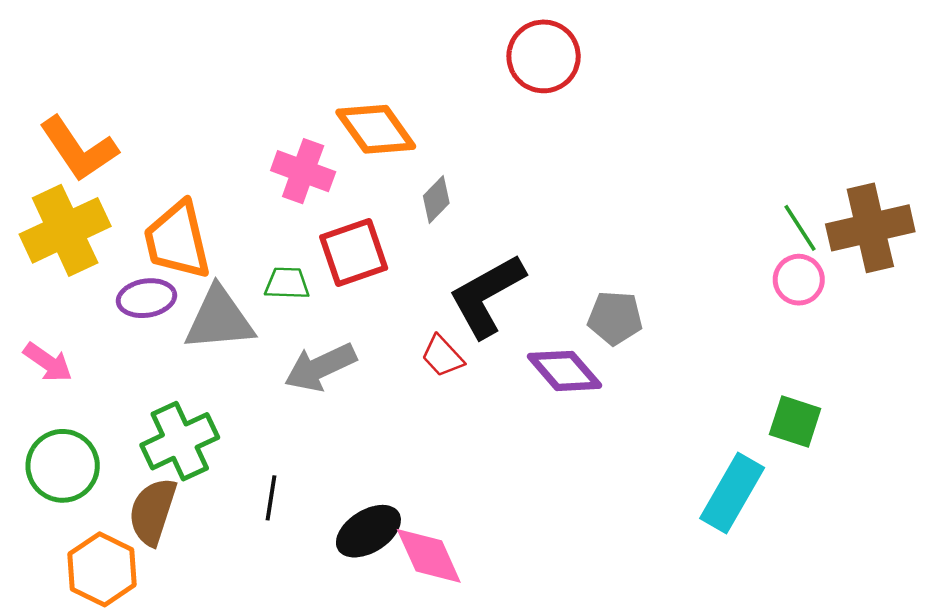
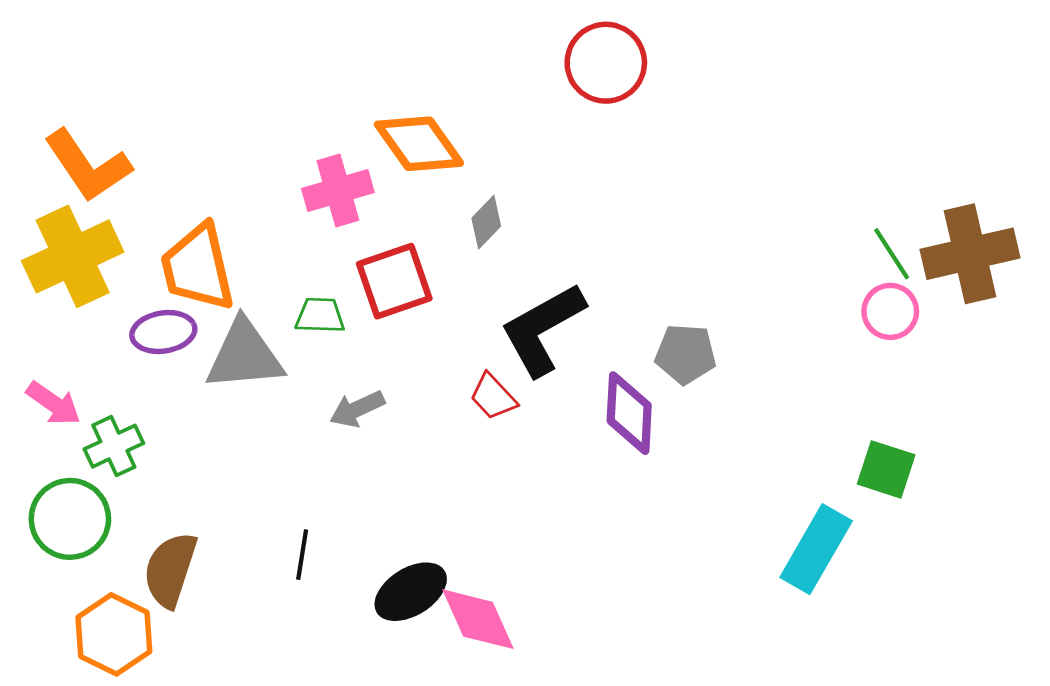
pink cross: (303, 171) -> (338, 190), turned -36
gray arrow: (320, 367) -> (357, 409), size x0.7
purple diamond: (564, 371) -> (629, 413), turned 44
green cross: (180, 441) -> (114, 446), moved, size x0.7

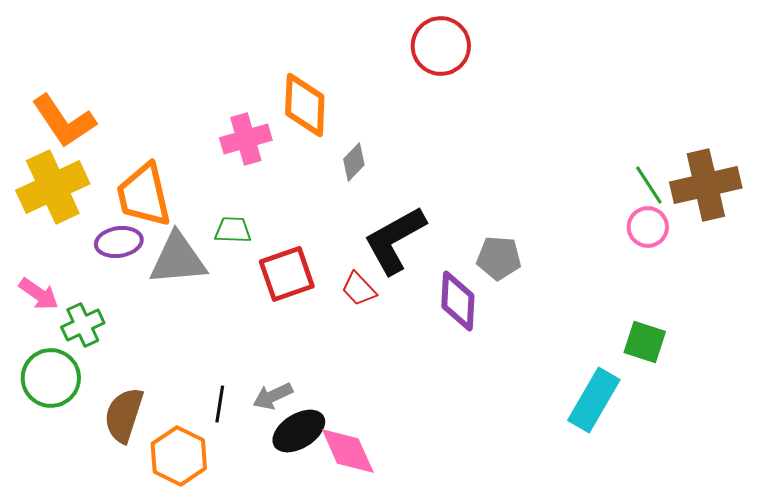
orange diamond: (419, 144) -> (305, 105), turned 38
red square: (394, 281) -> (287, 274), moved
gray arrow: (357, 409) -> (273, 396), moved
orange hexagon: (114, 634) -> (179, 456), moved

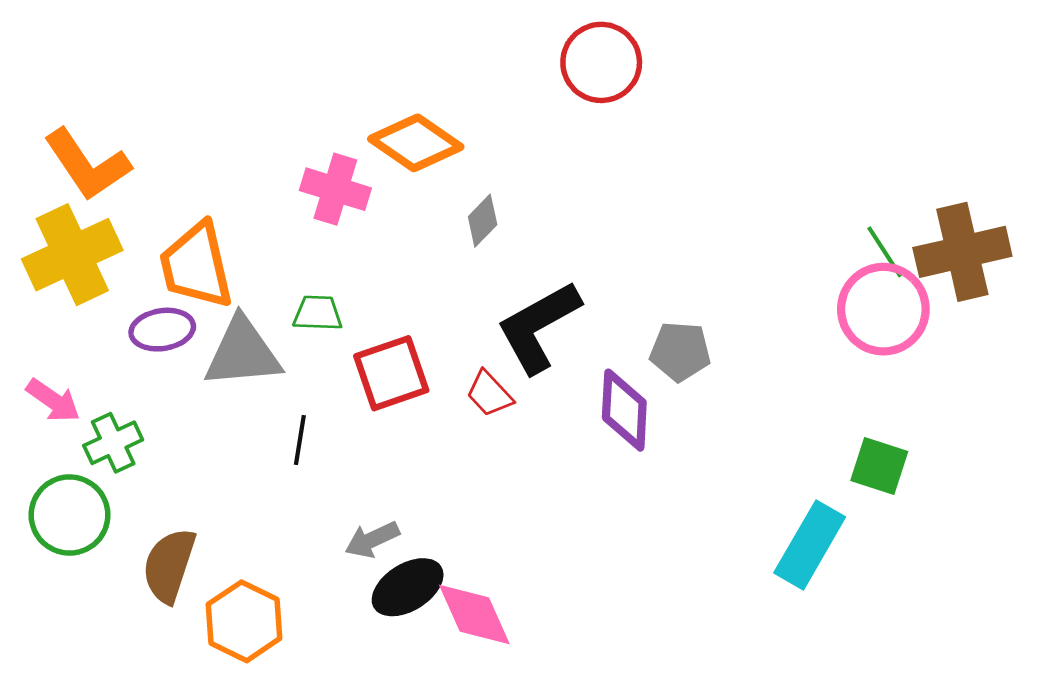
orange diamond: (305, 105) -> (416, 143), turned -58
pink cross: (246, 139) -> (335, 189), turned 33
pink circle: (648, 227) -> (883, 309), size x1.6
black line: (220, 404) -> (300, 440), moved

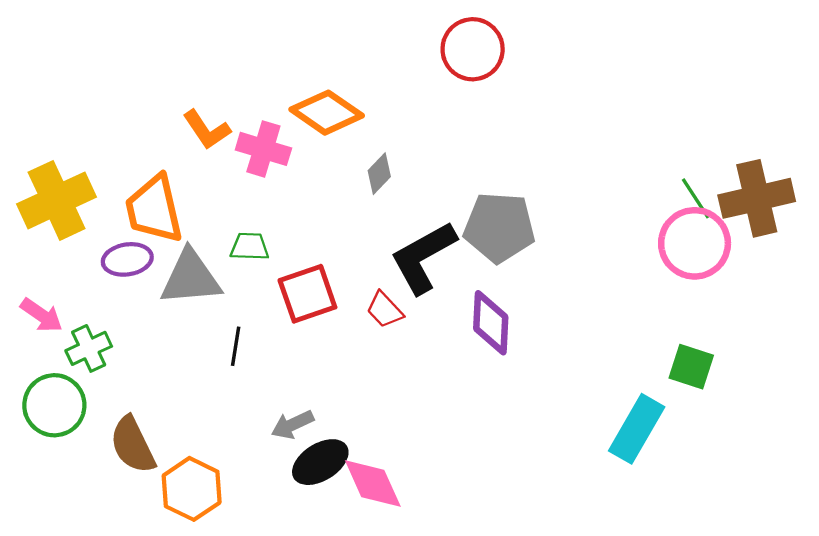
orange L-shape: (87, 165) -> (207, 130), moved, size x0.7
gray pentagon: (680, 351) -> (499, 227), moved, size x1.5
brown semicircle: (169, 565) -> (133, 445), turned -44

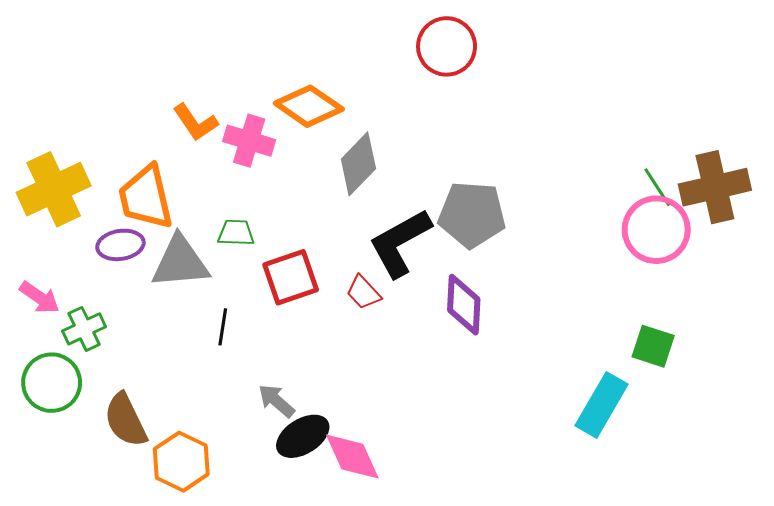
gray diamond: (379, 174) -> (358, 164), size x1.6
gray arrow: (292, 425) -> (276, 401), turned 66

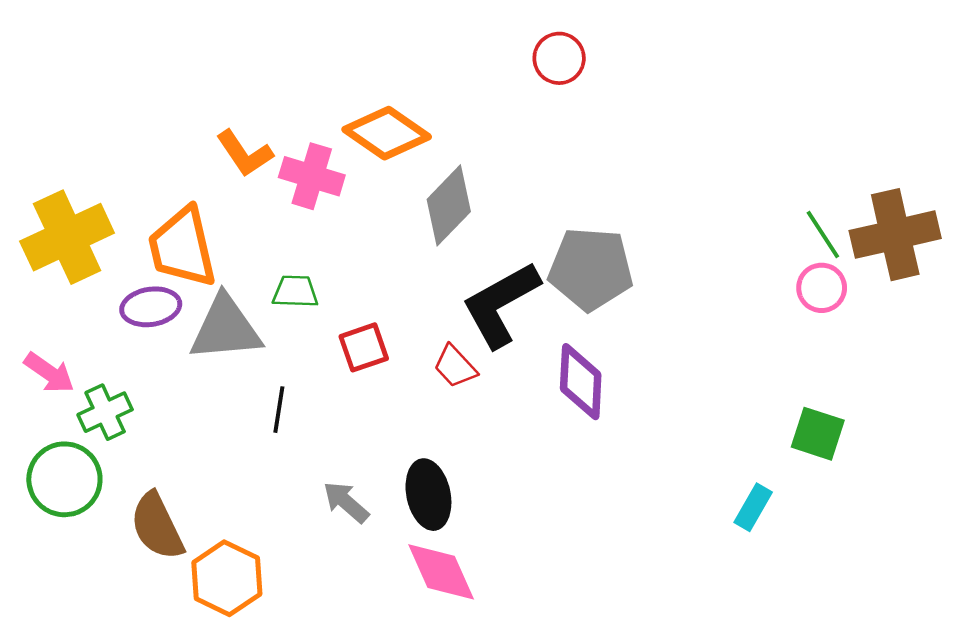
red circle: (447, 46) -> (559, 58), size x0.7
pink circle: (656, 230) -> (822, 288), size x0.6
red square: (291, 277) -> (364, 347), size x0.7
cyan rectangle: (601, 405) -> (753, 507), size x0.6
black ellipse: (303, 436) -> (428, 495), moved, turned -70

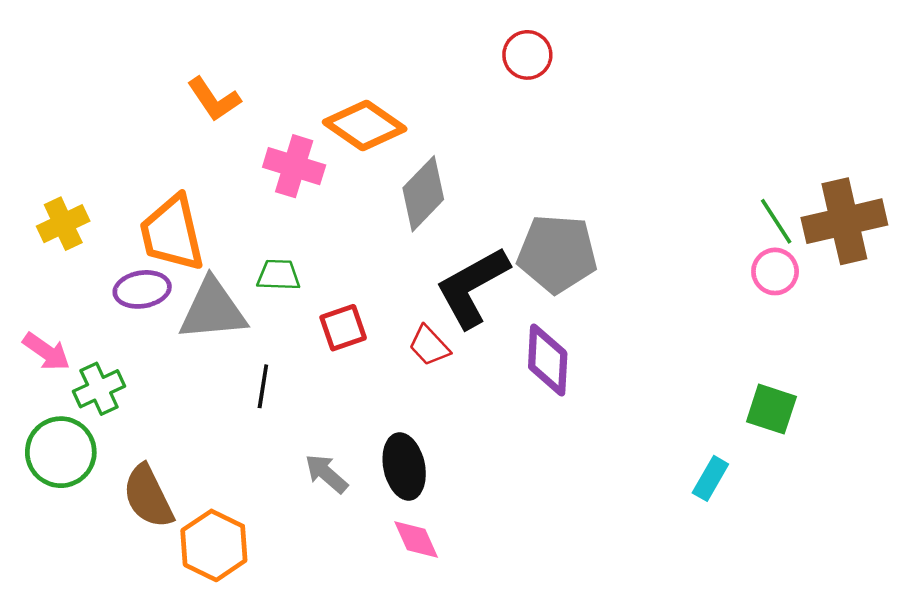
orange L-shape: (245, 153) -> (214, 99), moved
yellow cross: (67, 237) -> (63, 224), size x0.6
pink diamond: (441, 572) -> (416, 539), size x0.7

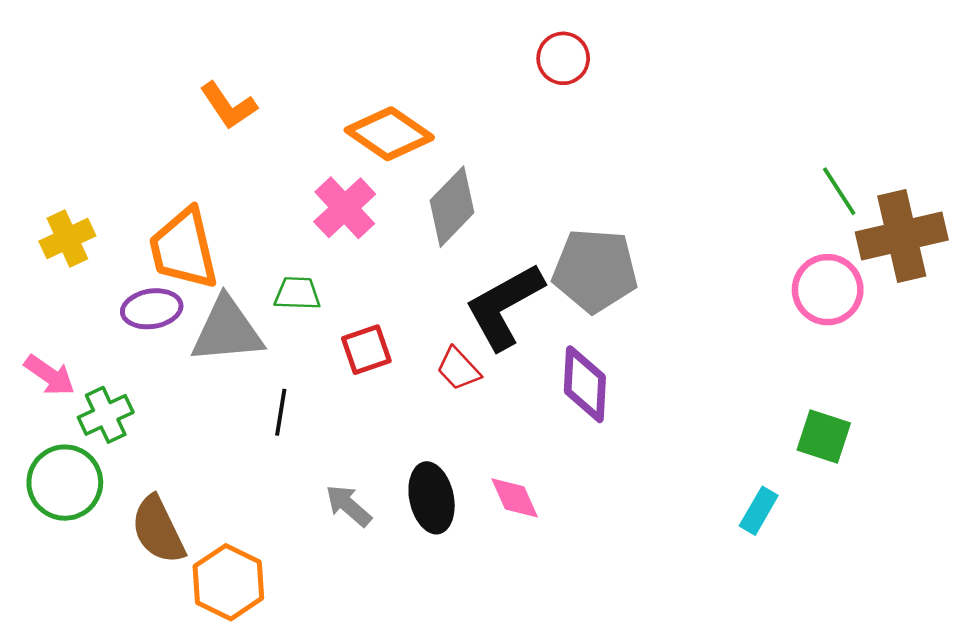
pink cross: (294, 166) -> (345, 208), moved, turned 30
green line: (776, 221) -> (839, 191), moved
pink circle: (775, 271) -> (828, 290), size x1.4
pink diamond: (416, 539) -> (515, 498), moved

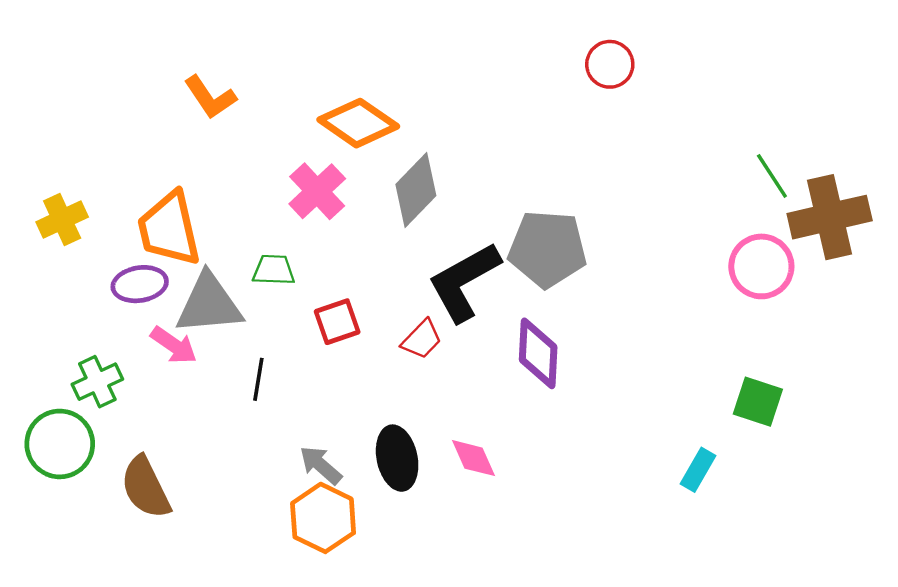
red circle: (563, 58) -> (610, 64), moved
red trapezoid: (458, 369) -> (422, 339), turned -93
pink arrow: (49, 375) -> (174, 345), moved
orange hexagon: (228, 582) -> (323, 518), moved

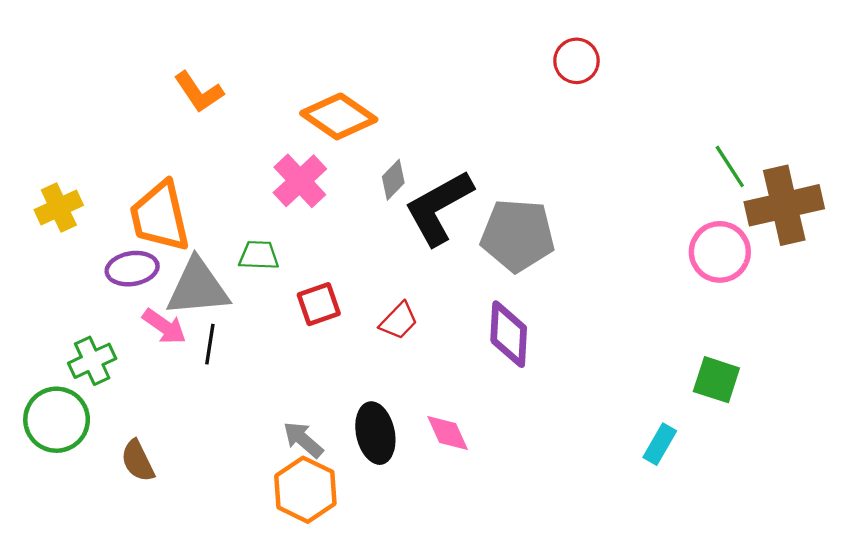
gray diamond: (416, 190) -> (393, 180), size x0.6
black L-shape: (464, 282) -> (439, 208), moved
black line: (258, 379) -> (210, 344), moved
brown semicircle: (146, 487) -> (138, 461), size x0.7

